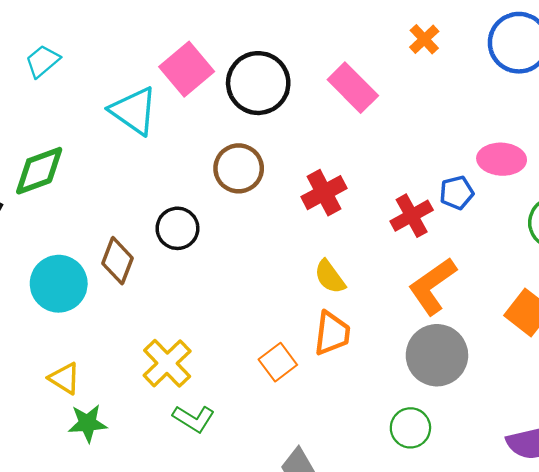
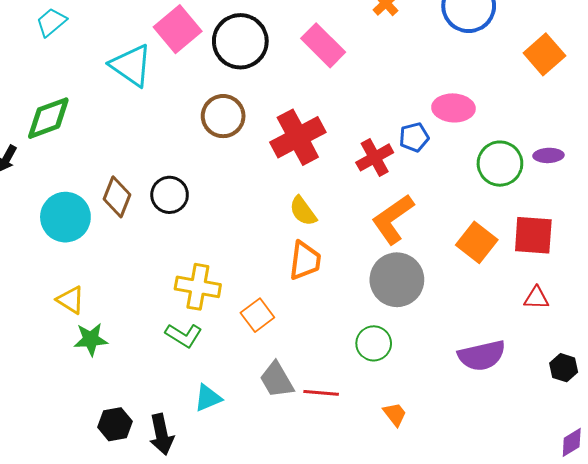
red cross: (324, 193) -> (298, 137), size x1.4
black circle: (177, 228) -> (170, 195), moved
orange square: (278, 362) -> (257, 315), moved
yellow cross: (167, 363) -> (198, 287), moved, turned -36

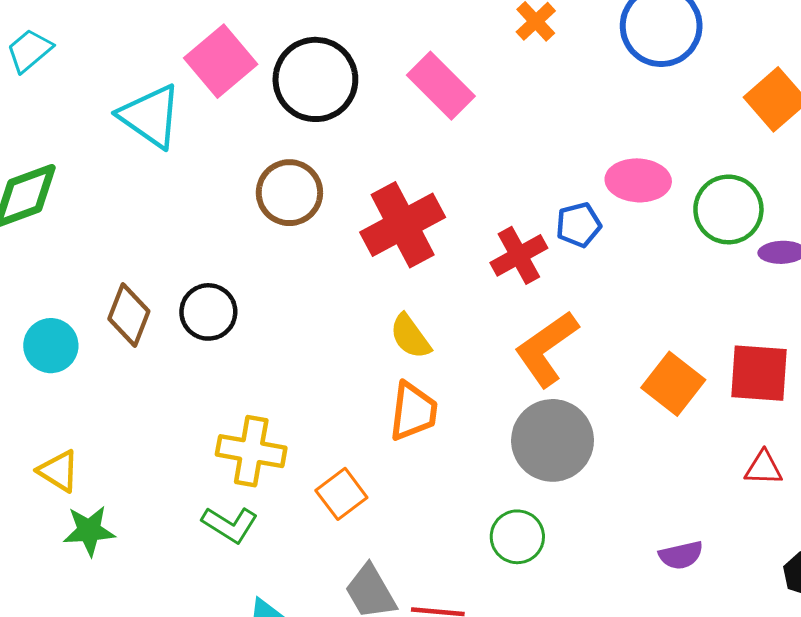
green circle: (500, 164) -> (728, 209), moved
cyan circle: (65, 217) -> (51, 346), size x0.7
purple semicircle: (482, 356) -> (681, 555), size x0.6

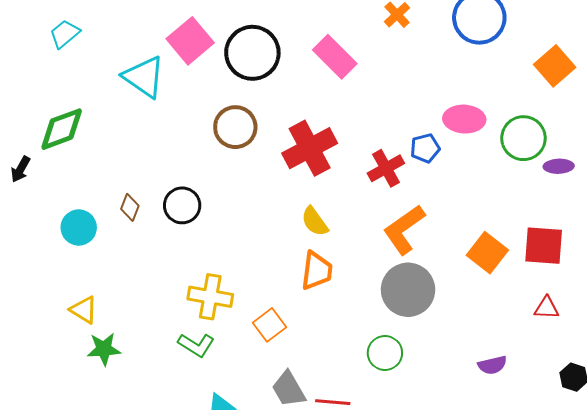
brown diamond: (129, 315) -> (130, 207), size x0.7

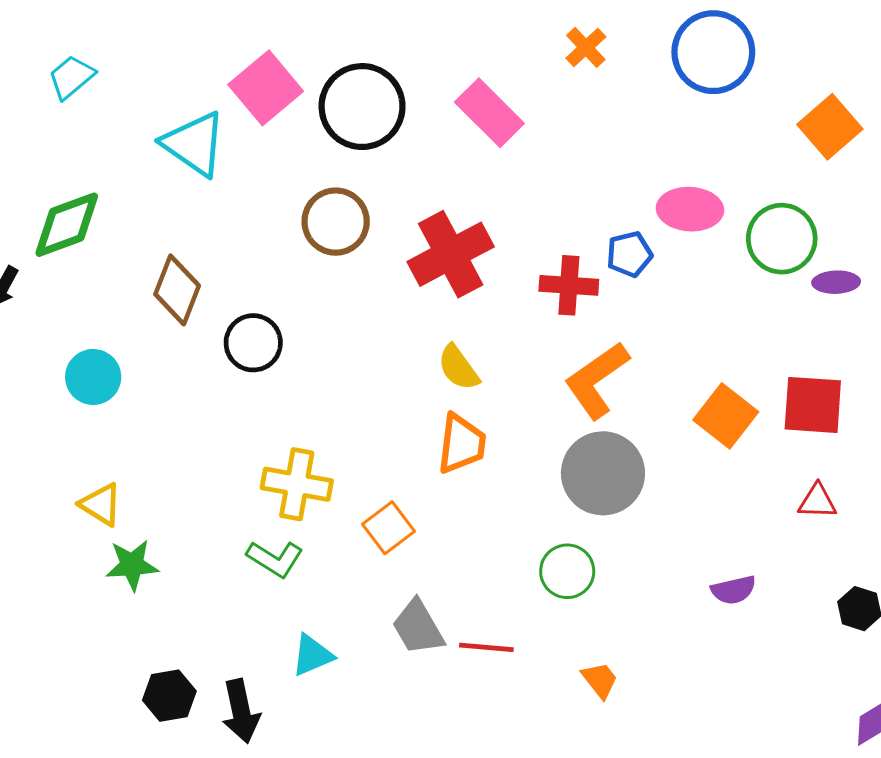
red cross: (386, 168) -> (569, 285), turned 33
brown diamond: (130, 207) -> (177, 290), moved, size x1.6

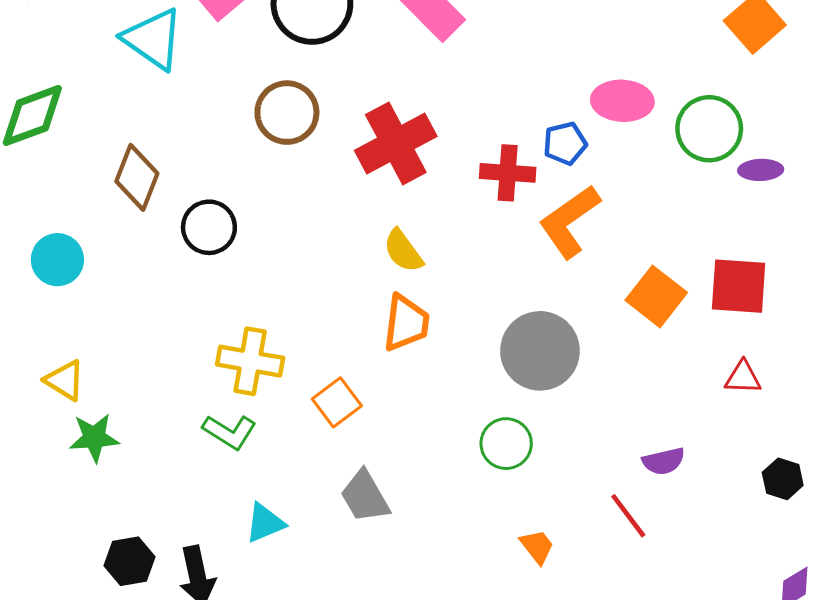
orange L-shape: (597, 380) -> (569, 221), moved
red line: (486, 647) -> (628, 516), moved, turned 48

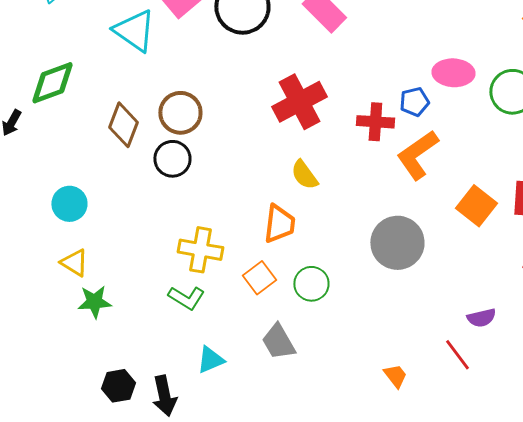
brown circle: (287, 113) -> (180, 113), moved
cyan circle: (57, 260) -> (69, 204), moved
orange trapezoid: (406, 323) -> (279, 224), moved
green circle: (506, 444) -> (311, 284), moved

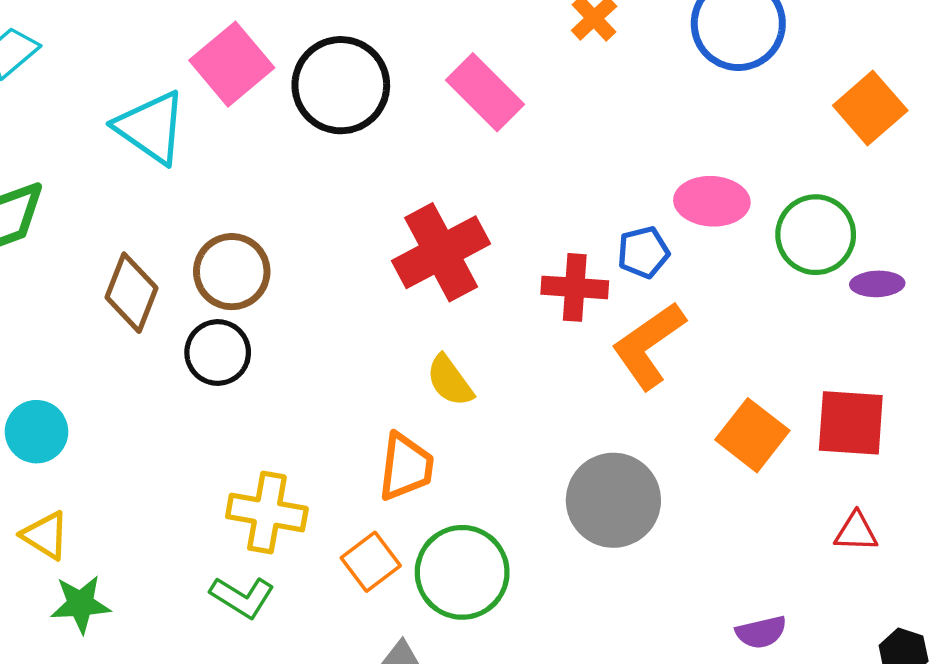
green circle: (311, 284) -> (462, 572), size x1.5

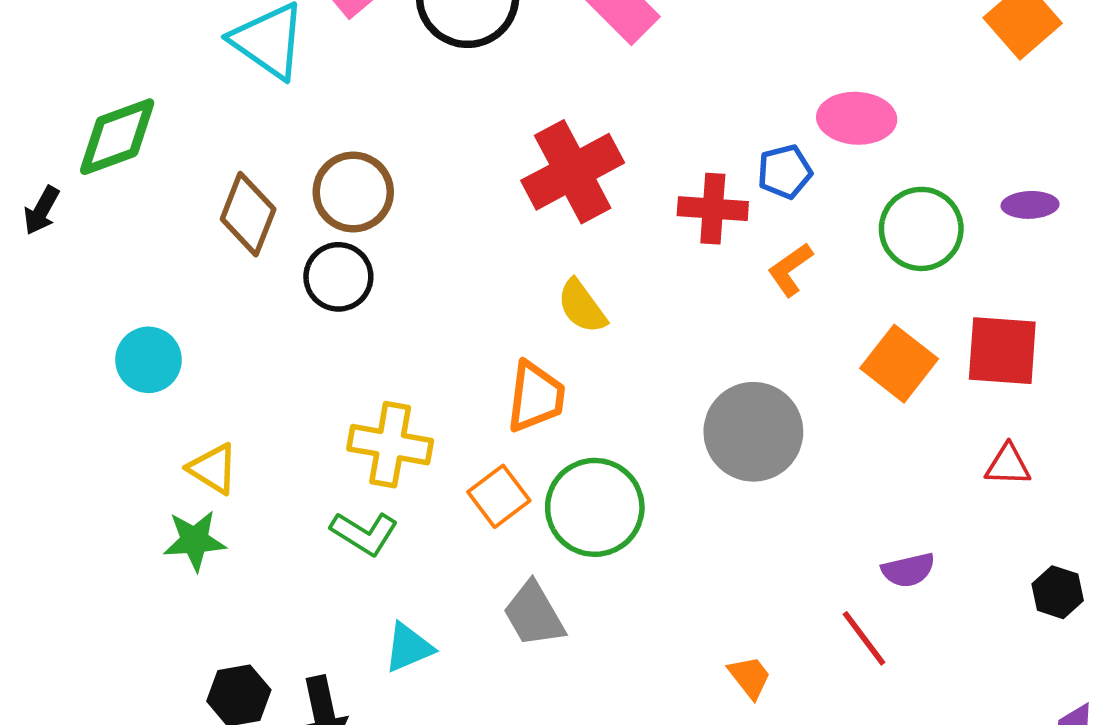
green circle: (816, 235) -> (921, 229), moved
orange L-shape: (649, 345) -> (790, 269), size x0.6
yellow triangle: (45, 535) -> (213, 469), moved

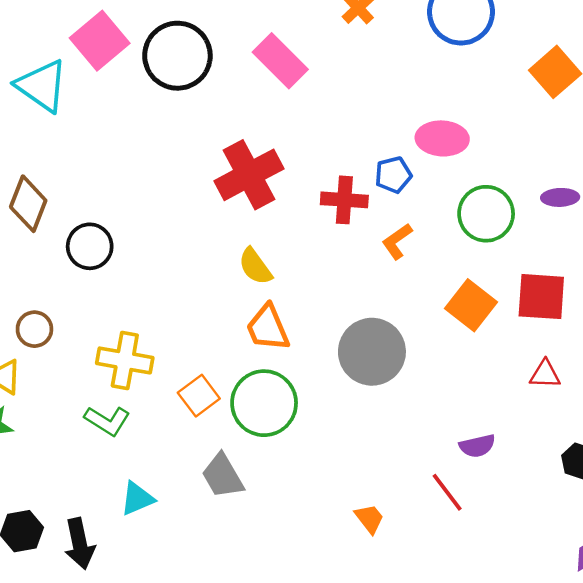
brown circle: (353, 192) -> (34, 329), moved, size x0.7
orange trapezoid: (536, 397) -> (268, 328), moved, turned 150

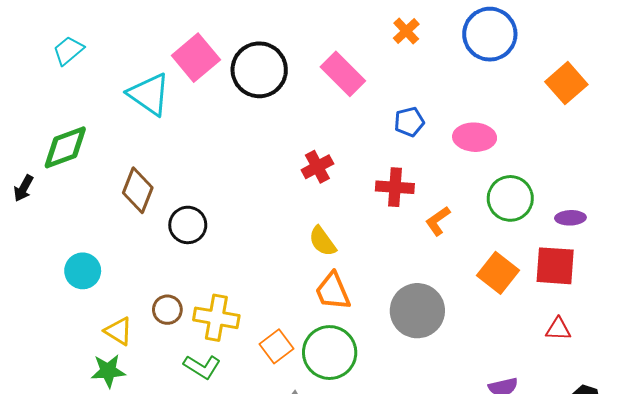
red cross: (249, 175) -> (317, 167), size x0.6
blue pentagon: (393, 175) -> (409, 122), moved
purple ellipse: (560, 197) -> (570, 218), moved
brown circle: (34, 329) -> (167, 310), moved

